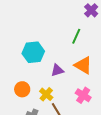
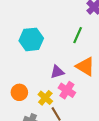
cyan hexagon: (33, 52) -> (31, 39), moved
pink cross: (83, 95) -> (67, 90), moved

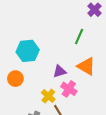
cyan hexagon: (31, 39) -> (28, 51), moved
orange circle: (19, 92) -> (15, 79), moved

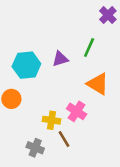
purple triangle: (60, 71) -> (60, 59), moved
yellow cross: (48, 96) -> (51, 120), turned -32

